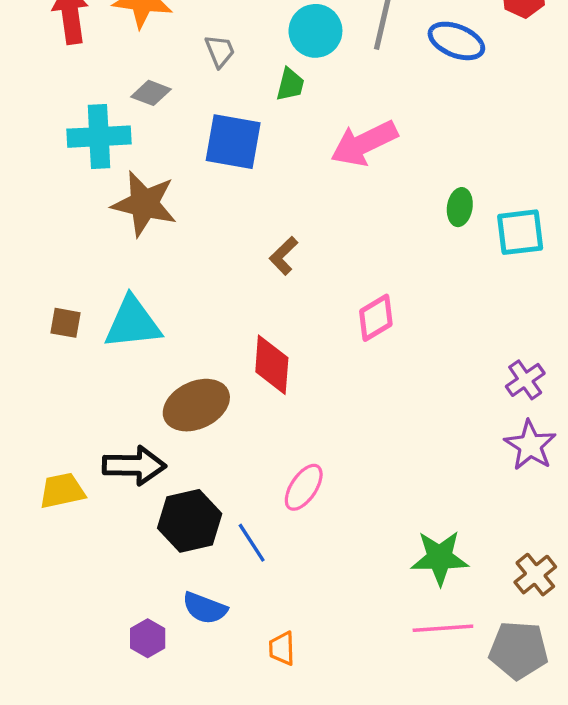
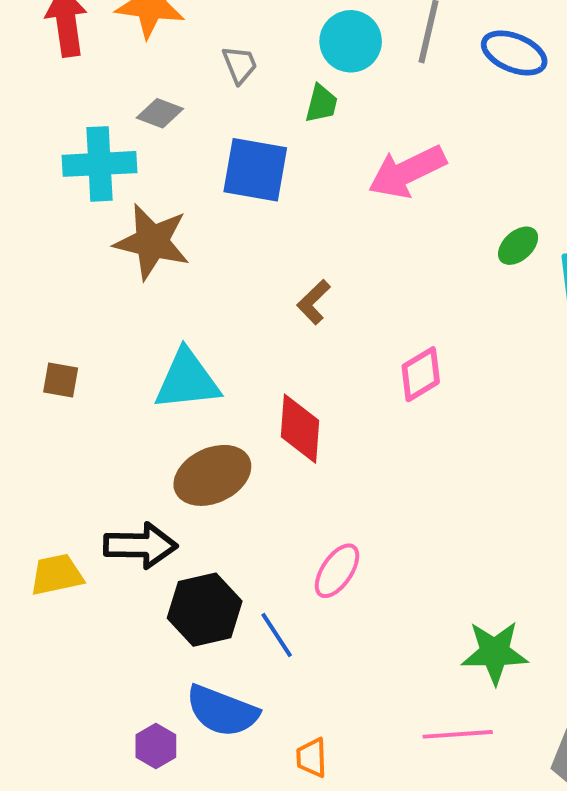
green ellipse: (460, 207) -> (518, 246), turned 39
cyan triangle: (133, 323) -> (187, 380), moved
blue semicircle: (205, 608) -> (222, 711), size x1.4
pink line: (443, 628) -> (458, 734), moved

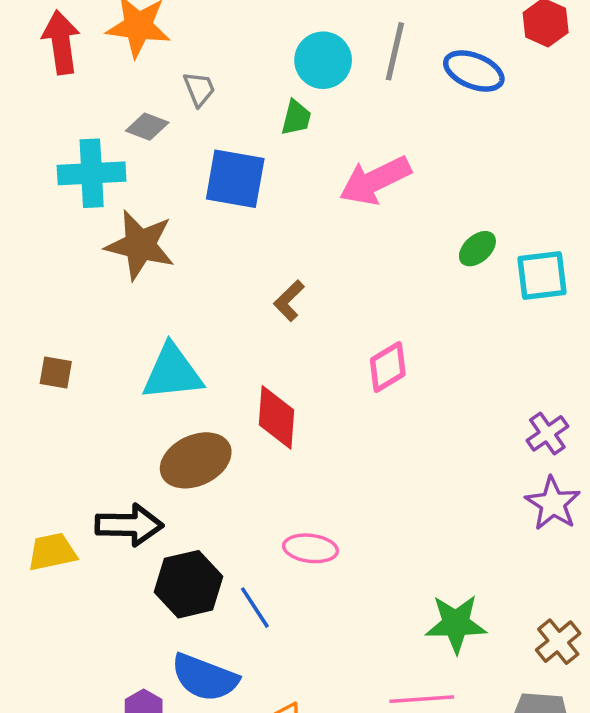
gray trapezoid: (240, 65) -> (199, 89), moved
pink ellipse: (337, 571) -> (311, 548), turned 63

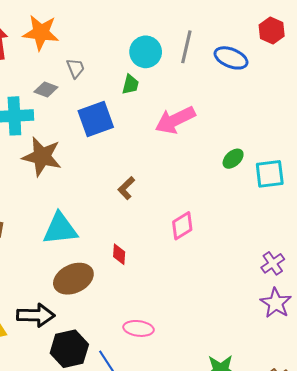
blue square: (235, 179) -> (96, 119), turned -30
red diamond: (276, 417) -> (119, 254), size x0.6

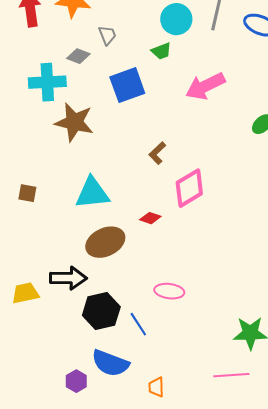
green trapezoid: (130, 84) -> (161, 51), turned 55
pink diamond: (182, 226) -> (189, 188), moved, size x1.4
red diamond: (119, 254) -> (150, 218), turned -75

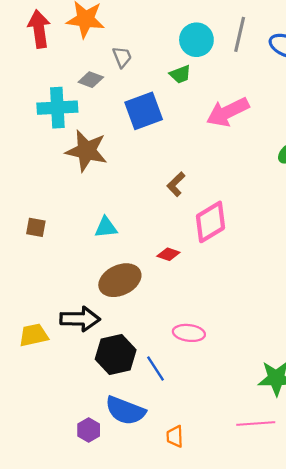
cyan triangle: (92, 193) -> (106, 227), size x0.6

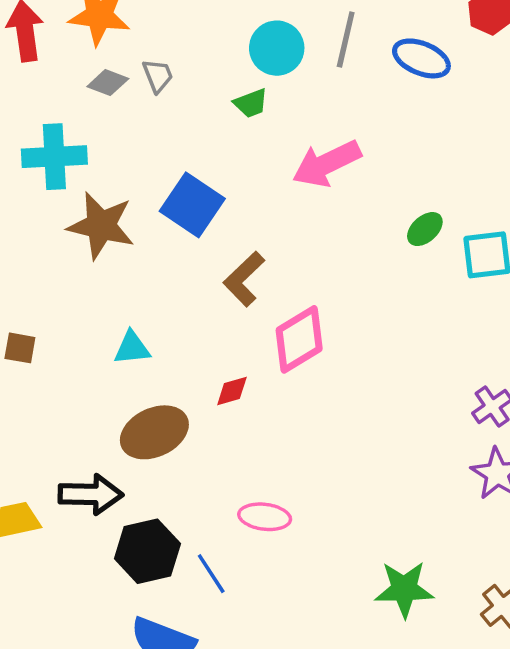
gray diamond: (91, 80) -> (108, 83), moved
blue square: (144, 111) -> (192, 205), moved, turned -36
brown L-shape: (176, 184) -> (244, 279), size x1.4
red diamond: (168, 254) -> (232, 391), turned -35

